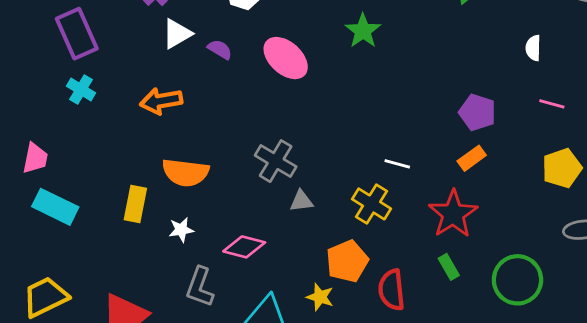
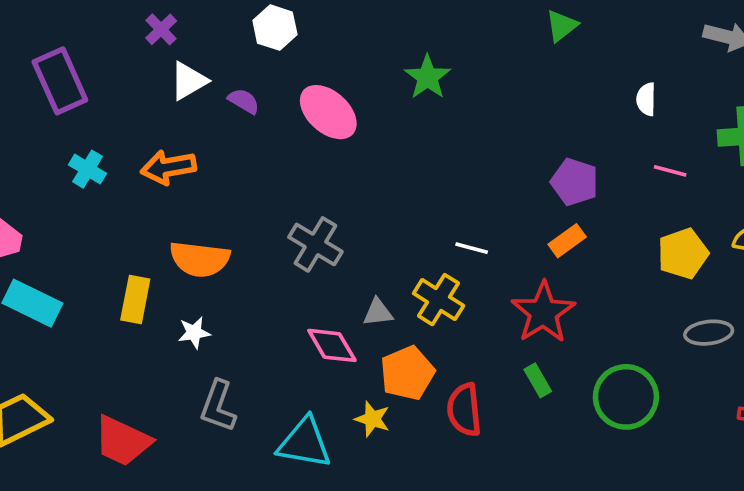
cyan cross: (81, 89) -> (88, 169), moved
gray triangle: (301, 201) -> (378, 312), moved
pink diamond: (244, 247) -> (332, 345), moved, turned 45

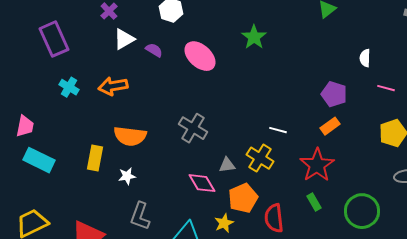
white semicircle: (646, 99) -> (365, 58), moved
yellow star: (372, 419) -> (224, 223), turned 30

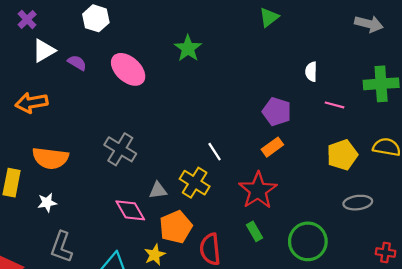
white line: (278, 130) -> (215, 152), turned 42

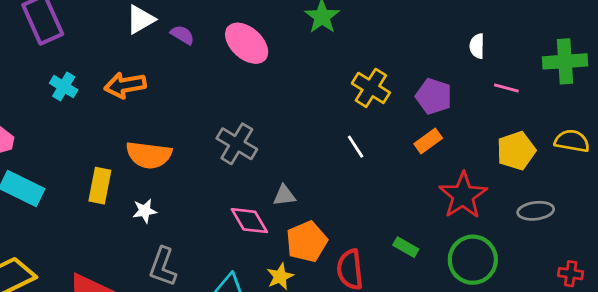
yellow cross: (195, 183) -> (371, 88), moved
red star: (258, 190) -> (463, 195), moved
green rectangle: (255, 231) -> (406, 247), turned -30

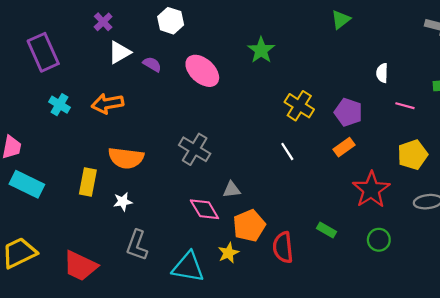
green circle: (473, 260) -> (379, 240), size x0.6

